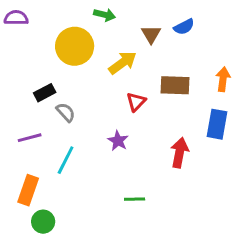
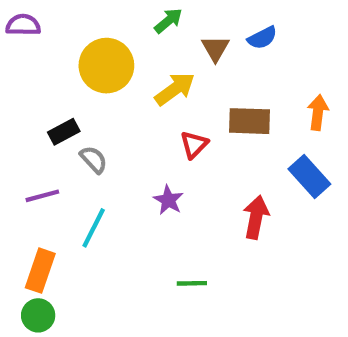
green arrow: (105, 15) -> (168, 21), moved, turned -54
blue rectangle: (217, 124) -> (309, 177), turned -52
green circle: (43, 222) -> (38, 315), moved

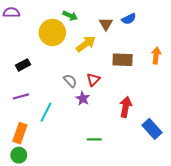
green arrow: (168, 21) -> (70, 16), moved, turned 64
black rectangle: (64, 132) -> (23, 65), moved
red triangle: (194, 145) -> (93, 80), moved
gray semicircle: (94, 160) -> (70, 81), moved
blue rectangle: (309, 177) -> (152, 129), moved

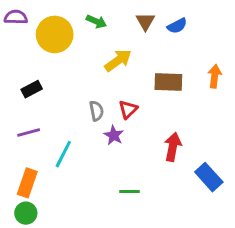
brown triangle: (106, 24) -> (145, 21), moved
yellow circle: (52, 32) -> (55, 34), moved
gray semicircle: (70, 81) -> (96, 111), turned 32

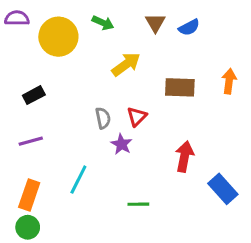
cyan line: (63, 154) -> (78, 180), moved

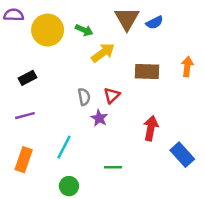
green arrow: (103, 23) -> (84, 30), moved
brown triangle: (155, 23) -> (127, 19), size x1.5
green circle: (28, 227) -> (69, 186), moved

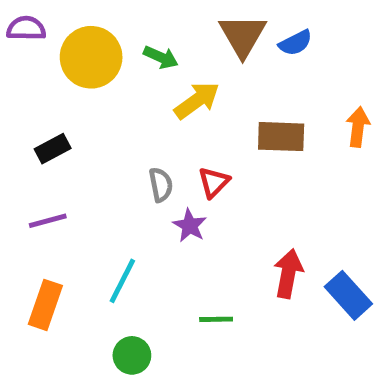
red arrow: (151, 128) -> (288, 274), moved

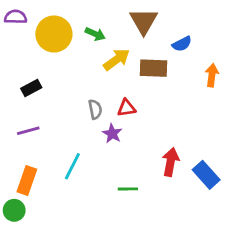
blue semicircle: (295, 43) -> (182, 44), moved
brown rectangle: (281, 137) -> (153, 68), moved
red triangle: (214, 182) -> (126, 108), turned 36
green circle: (132, 355) -> (14, 210), moved

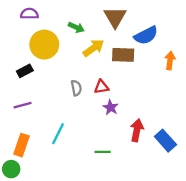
purple semicircle: (16, 17) -> (29, 14), moved
yellow circle: (54, 34) -> (44, 45), moved
blue semicircle: (182, 44) -> (146, 35), size x1.5
purple star: (112, 134) -> (111, 107), moved

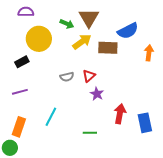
brown triangle: (115, 17) -> (89, 18), moved
red triangle: (101, 87) -> (89, 76), turned -32
gray semicircle: (76, 88) -> (67, 77), turned 88
blue rectangle: (165, 141) -> (145, 123), turned 30

